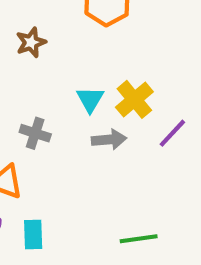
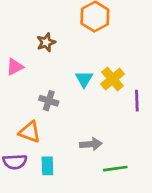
purple line: (172, 133) -> (137, 101), turned -45
gray arrow: (109, 140) -> (91, 144), moved

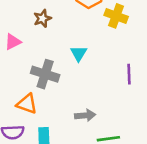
yellow cross: (113, 79) -> (116, 16), moved, turned -30
gray cross: (49, 101) -> (45, 74), size x1.5

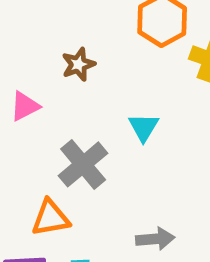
gray cross: (45, 74) -> (83, 164), turned 32
orange triangle: (27, 104) -> (50, 218), turned -30

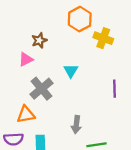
pink triangle: (25, 106) -> (26, 59), moved
gray arrow: (155, 239) -> (76, 125), turned 102

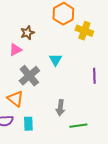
orange triangle: (26, 114) -> (15, 99), turned 48

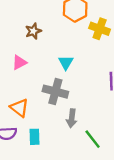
pink triangle: (15, 50) -> (19, 62), moved
gray cross: (29, 76) -> (55, 92), moved, turned -35
green line: (78, 126) -> (93, 139), turned 60

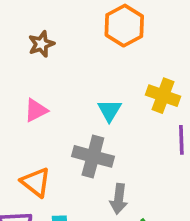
yellow cross: (100, 29) -> (163, 96), moved
brown star: (33, 31) -> (41, 44), moved

